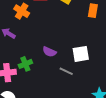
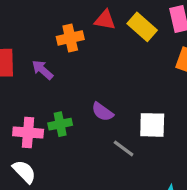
orange cross: (22, 11) -> (70, 38), turned 35

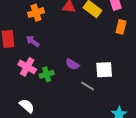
orange cross: (70, 38) -> (36, 13), moved
pink cross: (28, 132) -> (27, 67), moved, turned 30

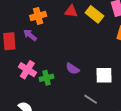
purple arrow: (33, 41) -> (30, 35), moved
gray line: (88, 86) -> (91, 99), moved

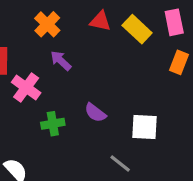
orange cross: (38, 16) -> (47, 24), turned -35
purple arrow: (30, 35) -> (61, 61), moved
pink cross: (27, 70) -> (26, 87), moved

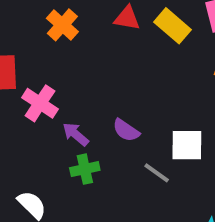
purple arrow: (61, 61) -> (76, 134), moved
green cross: (53, 124) -> (85, 169), moved
gray line: (120, 163) -> (157, 173), moved

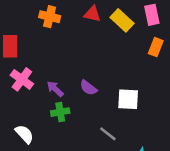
orange cross: (62, 25) -> (50, 17), turned -30
pink cross: (40, 103) -> (22, 79), moved
gray line: (157, 173) -> (108, 134), moved

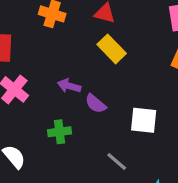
yellow rectangle: (122, 20) -> (112, 49), moved
purple arrow: (55, 89) -> (69, 86), moved, turned -30

